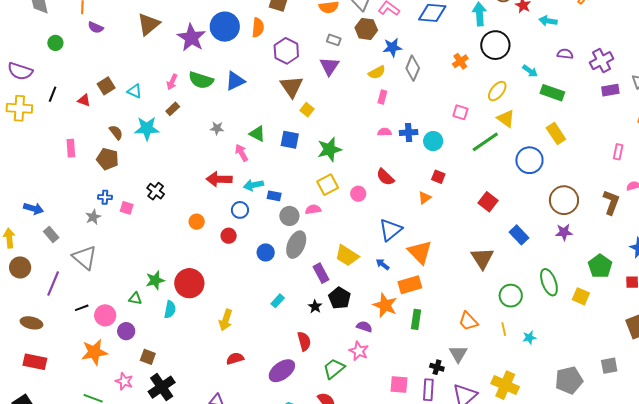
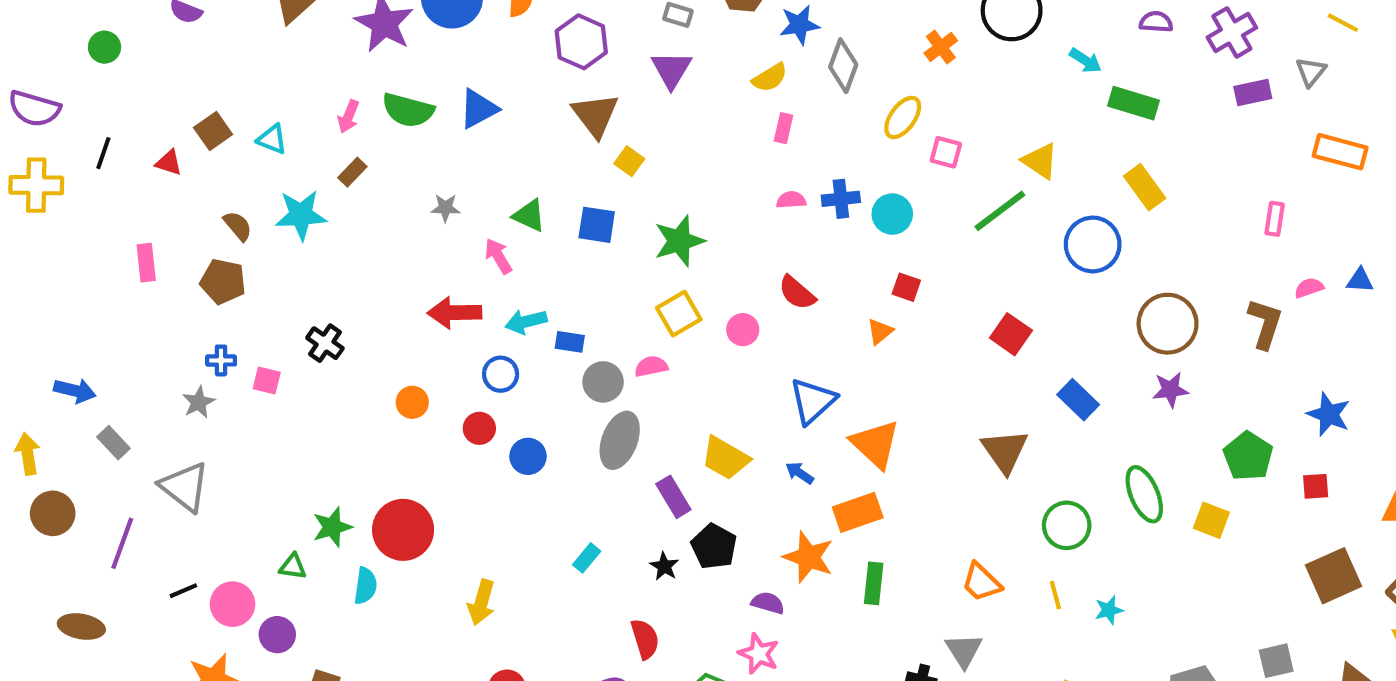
yellow ellipse: (497, 91) -> (903, 117), moved
blue circle: (266, 252) -> (528, 456), moved

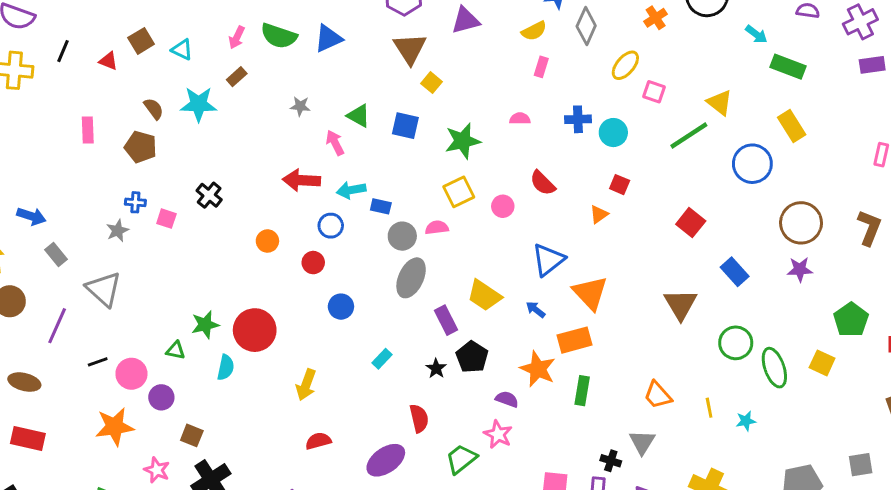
purple triangle: (671, 70) -> (465, 20), turned 40
pink semicircle: (791, 200) -> (520, 119), moved
blue circle: (528, 456) -> (341, 307), moved
green ellipse: (1144, 494) -> (774, 368), moved
green circle: (1067, 525) -> (736, 343), moved

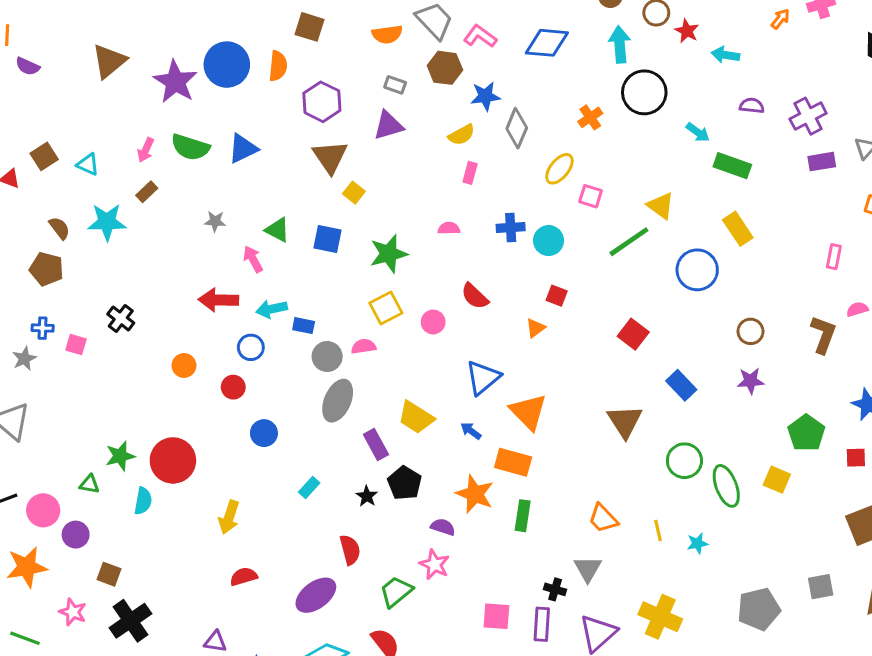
brown circle: (801, 223) -> (751, 331), size x0.6
orange rectangle: (574, 340) -> (513, 462), turned 32

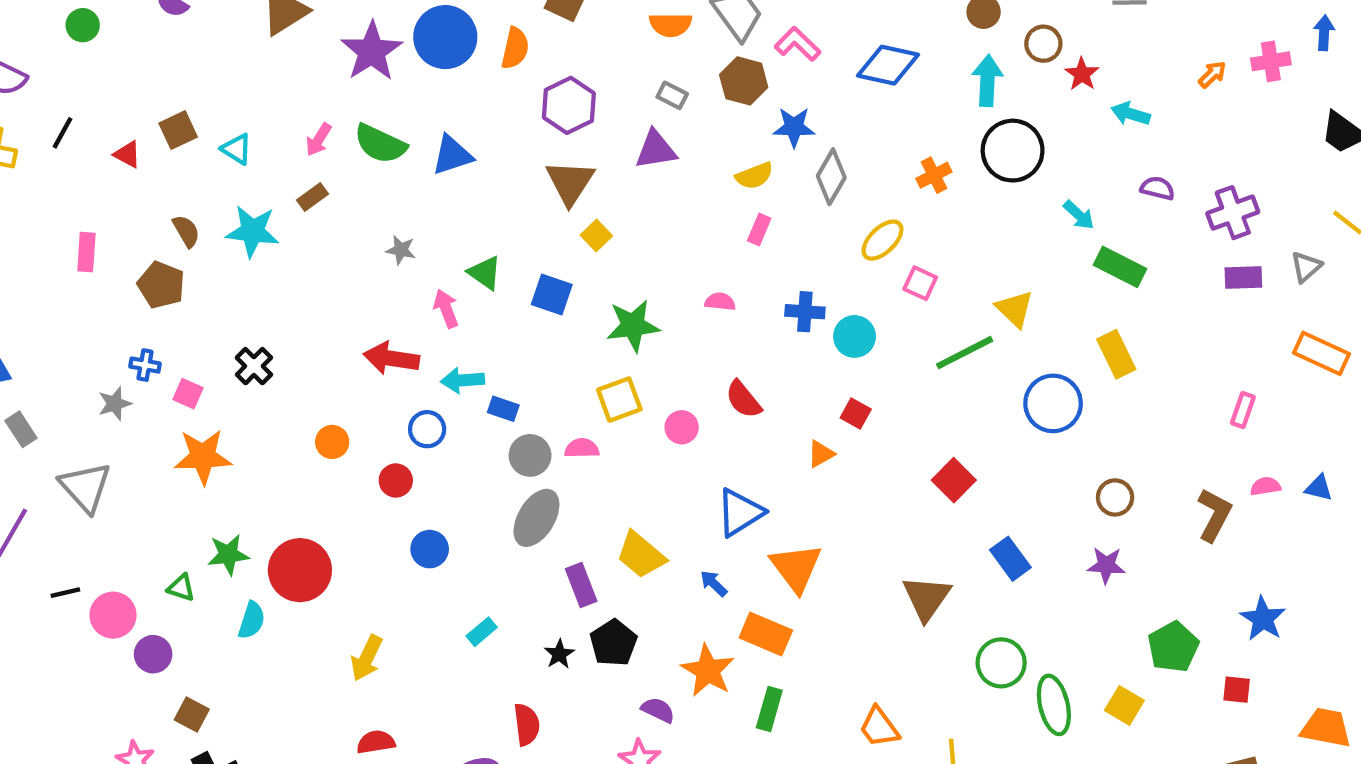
orange star: (27, 567) -> (203, 457), moved

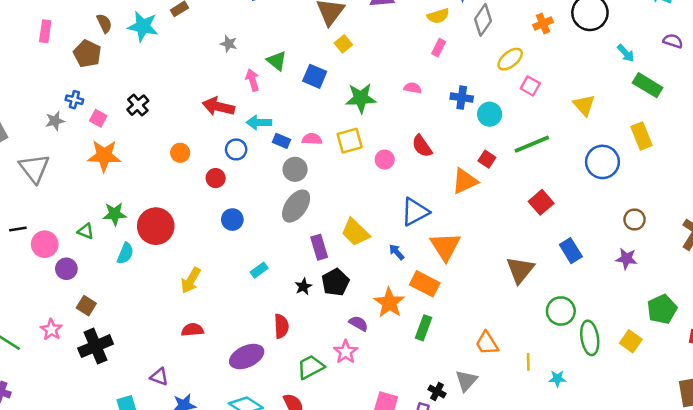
green line: (965, 353) -> (532, 144), moved
pink semicircle: (582, 448) -> (312, 139), moved
orange triangle: (821, 454) -> (465, 181), size x1.6

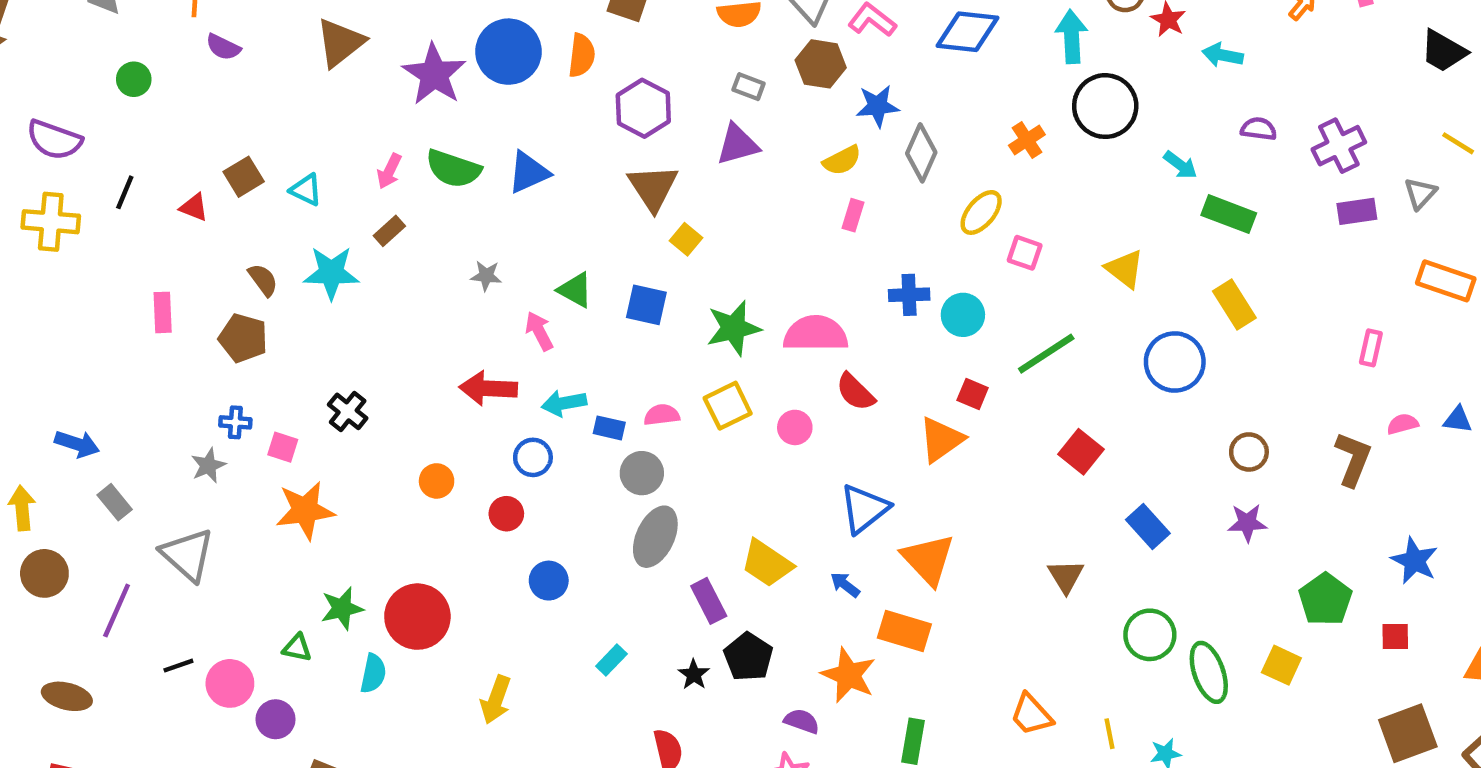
pink semicircle: (413, 88) -> (816, 334), moved, size x2.0
brown triangle: (520, 270) -> (1066, 576), size x0.7
green rectangle: (423, 328) -> (913, 741), moved

